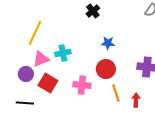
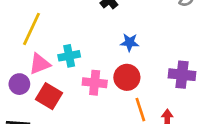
pink cross: (82, 85) -> (95, 83), moved

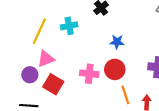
cyan cross: (69, 56) -> (69, 26), moved

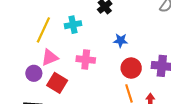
red circle: (115, 69) -> (131, 68), moved
pink cross: (89, 74) -> (86, 60), moved

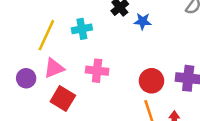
blue star: (121, 41) -> (143, 21), moved
purple circle: (34, 73) -> (26, 78), moved

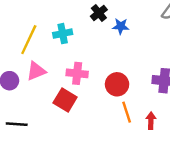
red circle: (151, 81) -> (117, 84), moved
red square: (63, 99) -> (65, 100), moved

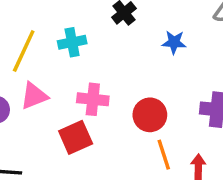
blue star: (121, 26) -> (174, 42), moved
red square: (65, 100) -> (76, 137), turned 35

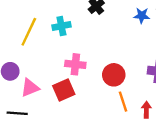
blue star: (174, 42) -> (142, 15), moved
pink triangle: (34, 96) -> (30, 88), moved

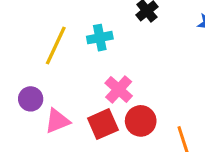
pink cross: (75, 64) -> (119, 89), turned 36
red circle: (114, 75) -> (141, 121), moved

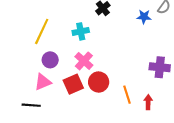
cyan cross: (100, 38) -> (81, 31), moved
purple circle: (31, 99) -> (50, 60), moved

